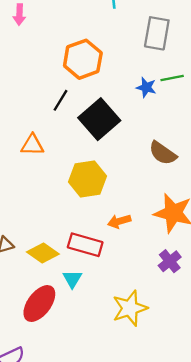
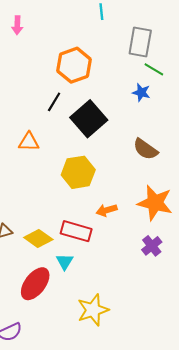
green line: (172, 78) -> (154, 69), moved, turned 42
blue star: (146, 87) -> (141, 92), moved
yellow star: (130, 308) -> (93, 310), moved

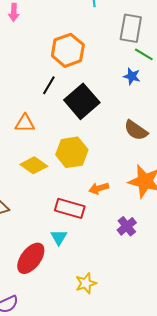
yellow diamond: (38, 239) -> (34, 165), moved
purple cross: (152, 246) -> (127, 226), moved
yellow star: (93, 310) -> (86, 283), size x0.7

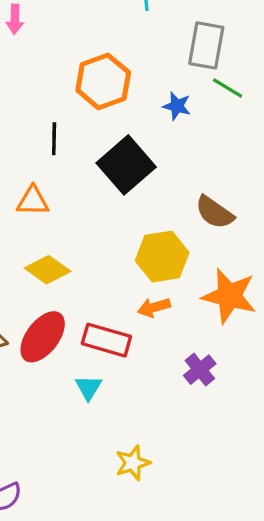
blue star: (132, 76) -> (177, 106), moved
black line: (49, 85) -> (54, 139), moved, turned -30
yellow hexagon: (72, 152) -> (162, 257), moved
red ellipse: (31, 258) -> (43, 337), moved

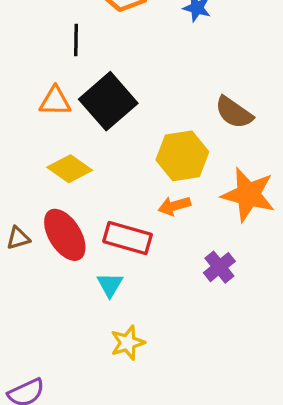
black square: (126, 165) -> (108, 101), moved
red ellipse: (43, 337) -> (65, 235), turned -69
yellow star: (133, 463) -> (128, 343), moved

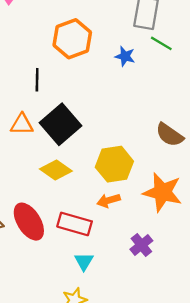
brown semicircle: (234, 112) -> (170, 135), moved
yellow diamond: (70, 169) -> (56, 170), moved
cyan triangle: (110, 285) -> (84, 261), moved

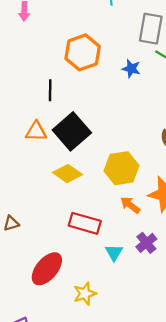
orange arrow: (109, 200) -> (130, 205), moved, turned 54
red ellipse: (29, 222) -> (47, 269), moved, turned 72
cyan triangle: (84, 261) -> (114, 253), moved

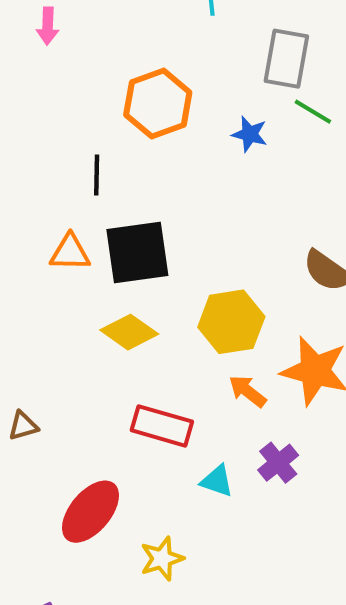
black square: (72, 131) -> (137, 252), turned 33
cyan triangle: (114, 253) -> (217, 481), turned -42

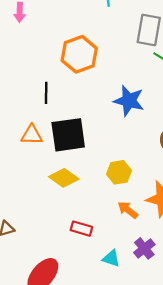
blue star: (250, 134) -> (129, 101), moved, size x1.6
yellow hexagon: (231, 322) -> (119, 172), size x0.7
red rectangle: (162, 426) -> (81, 229), size x0.7

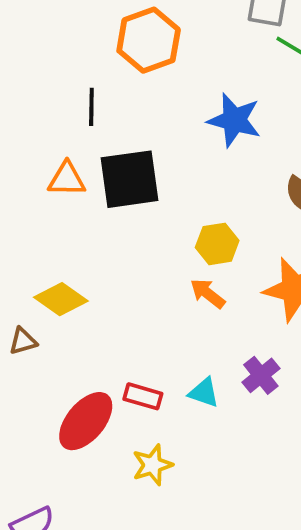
yellow diamond: (64, 178) -> (61, 299), moved
orange arrow: (128, 210) -> (208, 293), moved
red rectangle: (81, 229) -> (143, 396), moved

